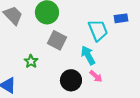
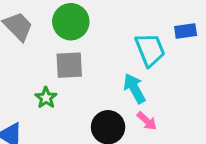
gray square: (57, 40) -> (69, 65), moved, turned -30

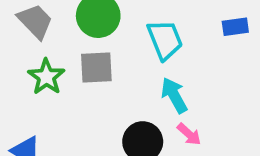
cyan trapezoid: (150, 50) -> (165, 40), moved
green star: (46, 98) -> (46, 77), moved, size x1.4

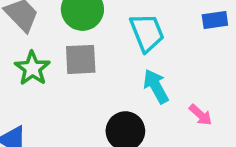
pink arrow: (189, 134) -> (201, 115), moved

